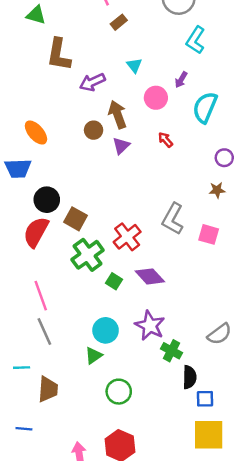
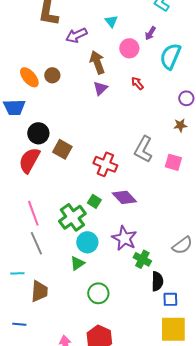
brown circle: (94, 130) -> (52, 75), moved
red cross: (127, 237) -> (105, 164), turned -30
green cross: (88, 255) -> (72, 217), moved

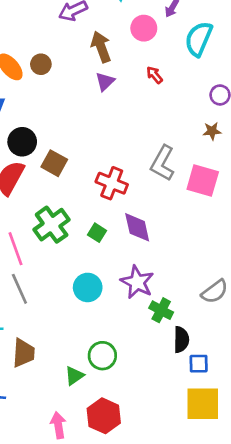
pink square: (173, 162) -> (203, 181), size x1.4
purple diamond: (124, 197) -> (137, 227), turned 30
green cross: (72, 217) -> (52, 225), moved
green triangle: (77, 263) -> (74, 376), moved

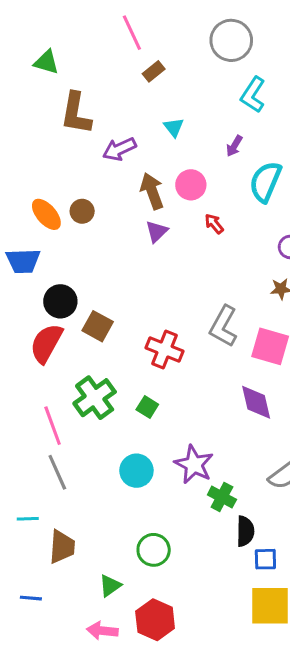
pink circle: (144, 28) -> (191, 185), moved
purple diamond: (137, 227) -> (256, 402), moved
green triangle: (74, 376) -> (110, 586), moved
pink arrow: (58, 425) -> (102, 631), turned -75

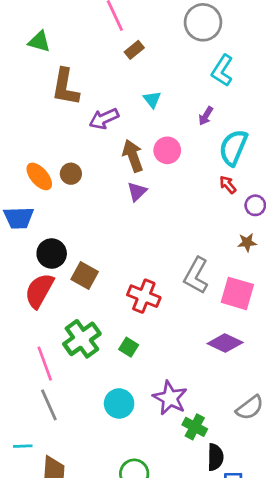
red arrow: (214, 224) -> (228, 185), moved
purple diamond: (256, 402) -> (225, 343), turned -52

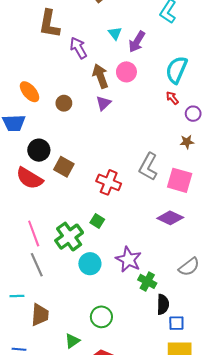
purple arrow: (206, 116) -> (137, 42), moved, size x1.5
purple arrow: (104, 119) -> (78, 48), turned 85
brown circle: (71, 174) -> (64, 103), moved
red semicircle: (39, 291) -> (29, 178), turned -88
green cross: (82, 339) -> (69, 237), moved

